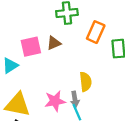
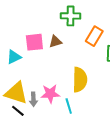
yellow semicircle: (86, 82) -> (80, 80), size x1.4
gray arrow: (75, 99) -> (33, 99), moved

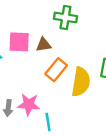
orange rectangle: (94, 36) -> (56, 70), moved
yellow semicircle: (80, 80) -> (81, 82), moved

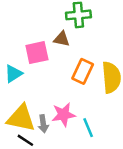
brown triangle: (44, 45) -> (62, 39), moved, turned 35

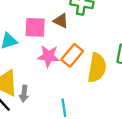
pink star: (63, 115) -> (48, 56), moved

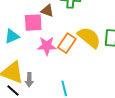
brown triangle: (61, 21) -> (47, 11), moved
yellow semicircle: (97, 68) -> (89, 38), moved, turned -55

